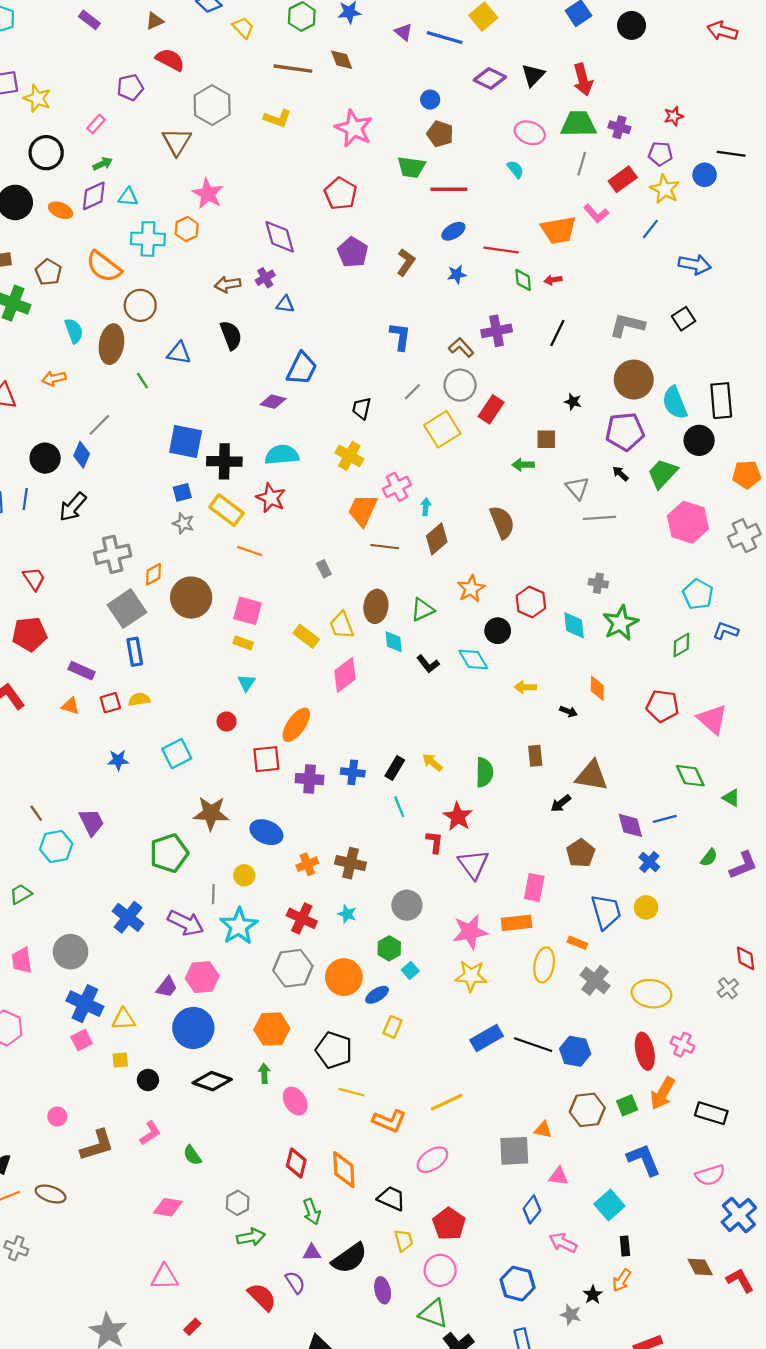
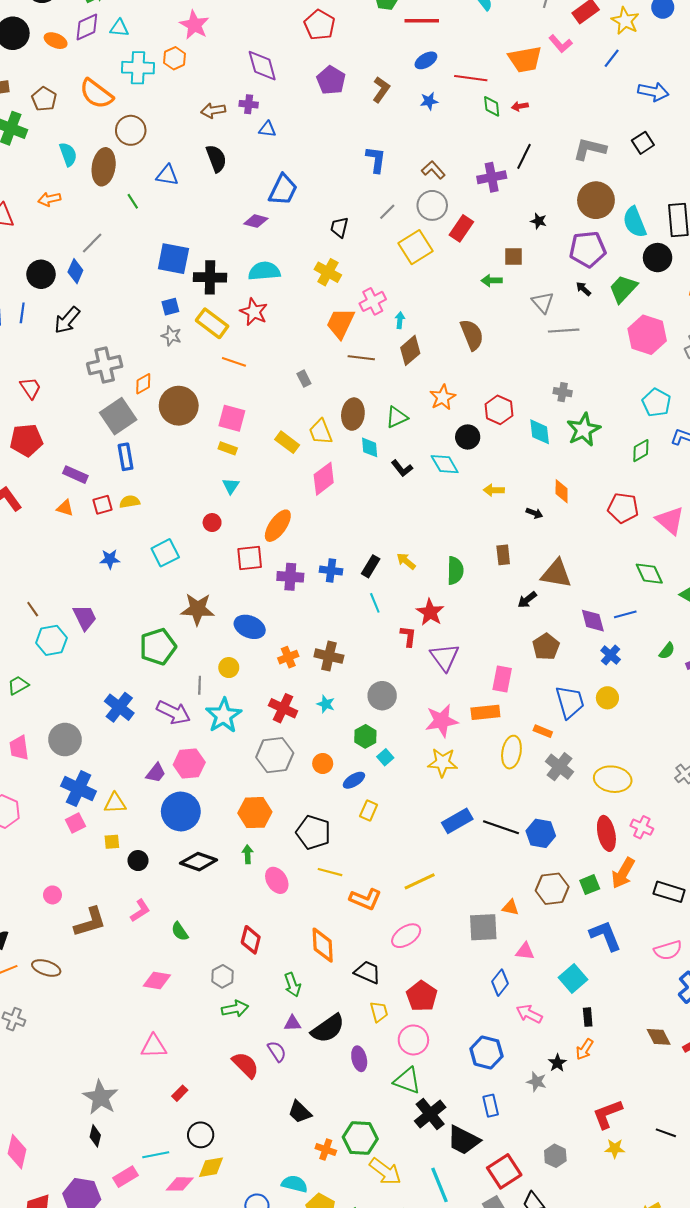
purple cross: (265, 278) -> (249, 104), turned 36
purple cross: (497, 331) -> (492, 177), moved
orange circle: (344, 977) -> (323, 764), size x0.6
red diamond: (296, 1163) -> (251, 940), moved

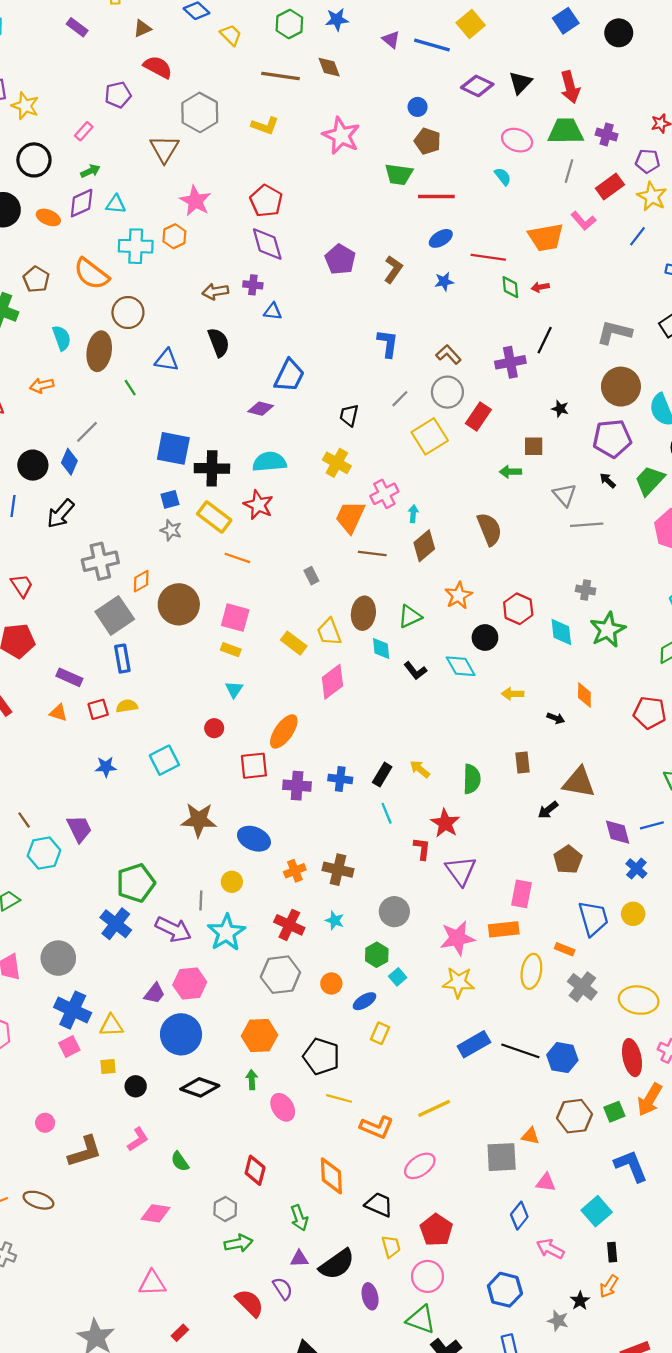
red pentagon: (320, 25) -> (266, 201), moved
green pentagon: (158, 647) -> (136, 883), moved

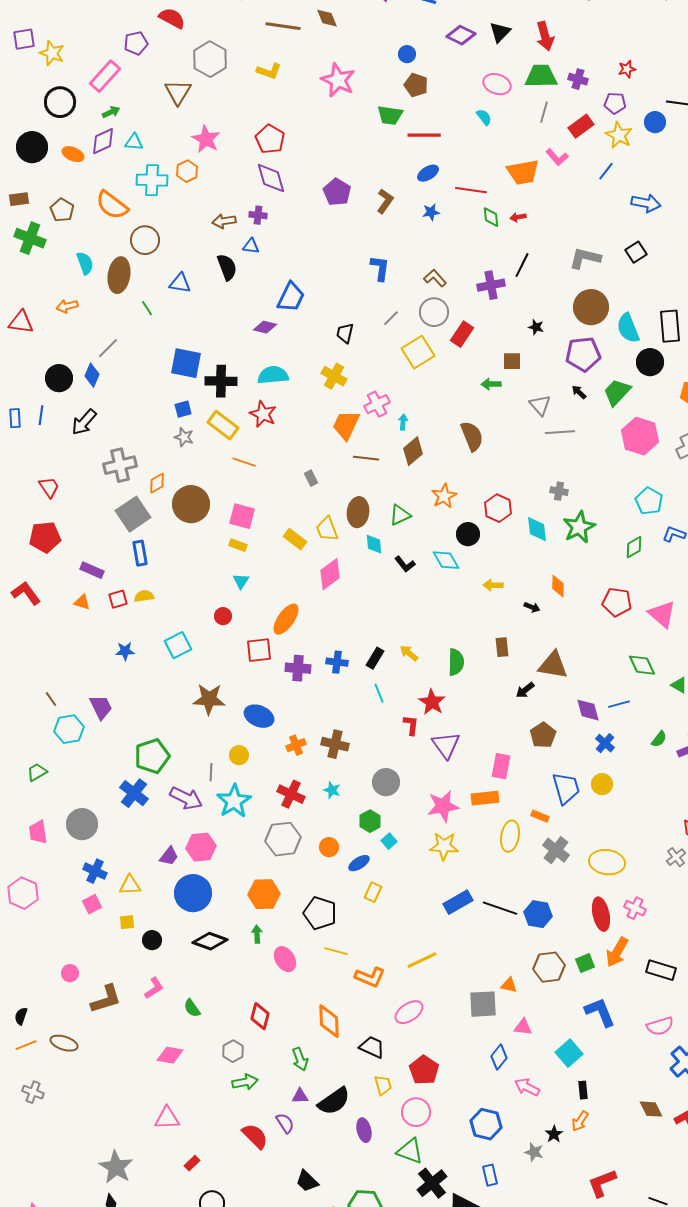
pink rectangle: (84, 131) -> (105, 76), size x1.8
blue triangle: (273, 311) -> (251, 246), moved
blue cross: (73, 1010) -> (95, 871), size x0.7

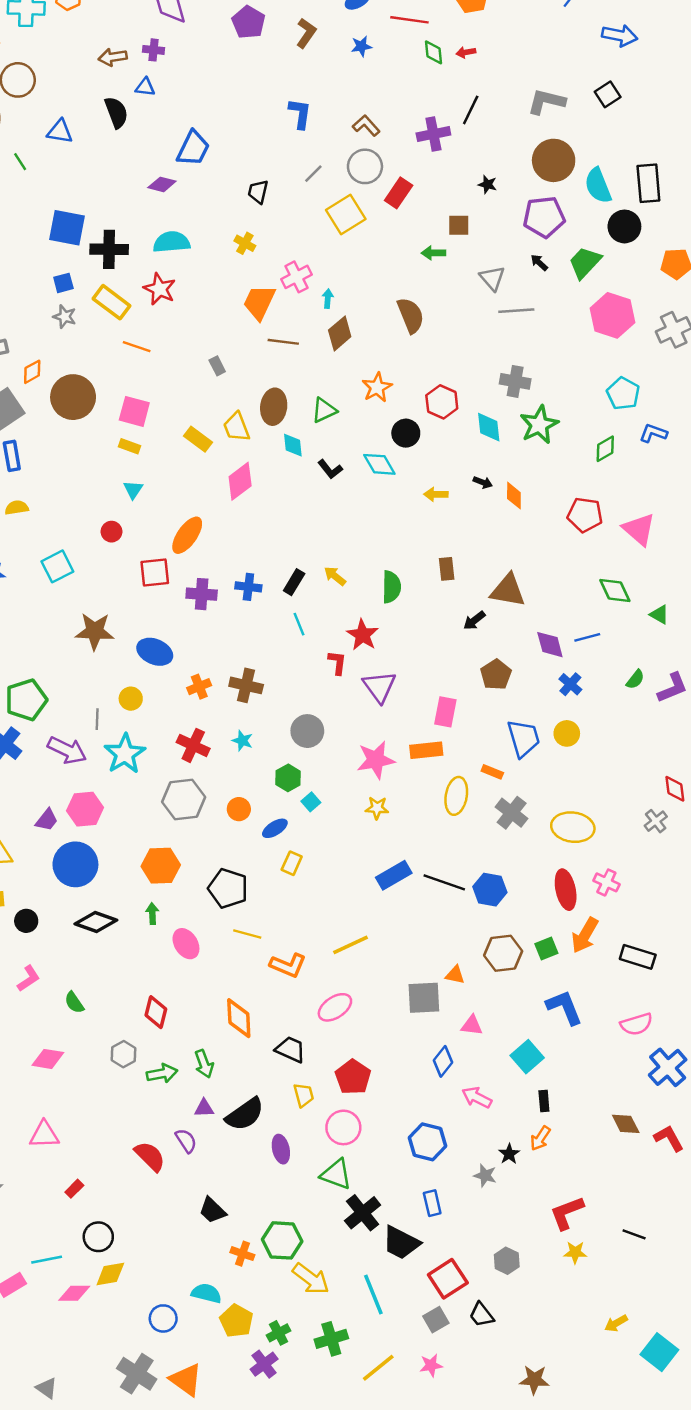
yellow cross: (334, 376) -> (245, 243), size x0.7
gray cross: (559, 491) -> (515, 381), size x1.4
black arrow: (532, 607) -> (483, 482), moved
yellow star: (444, 846) -> (377, 808), size x0.7
green arrow: (245, 1082) -> (162, 1073), moved

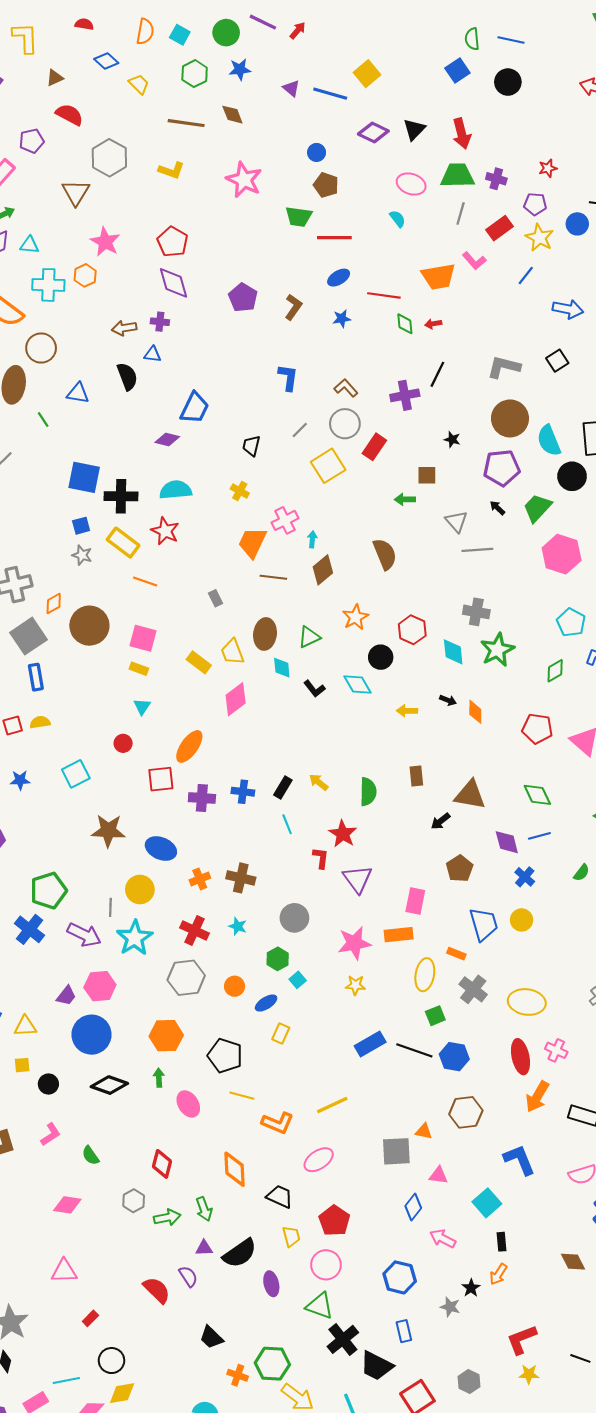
green diamond: (615, 590) -> (537, 795), moved
yellow circle: (131, 699) -> (140, 889), size x1.4
green square: (546, 948) -> (435, 1016), moved

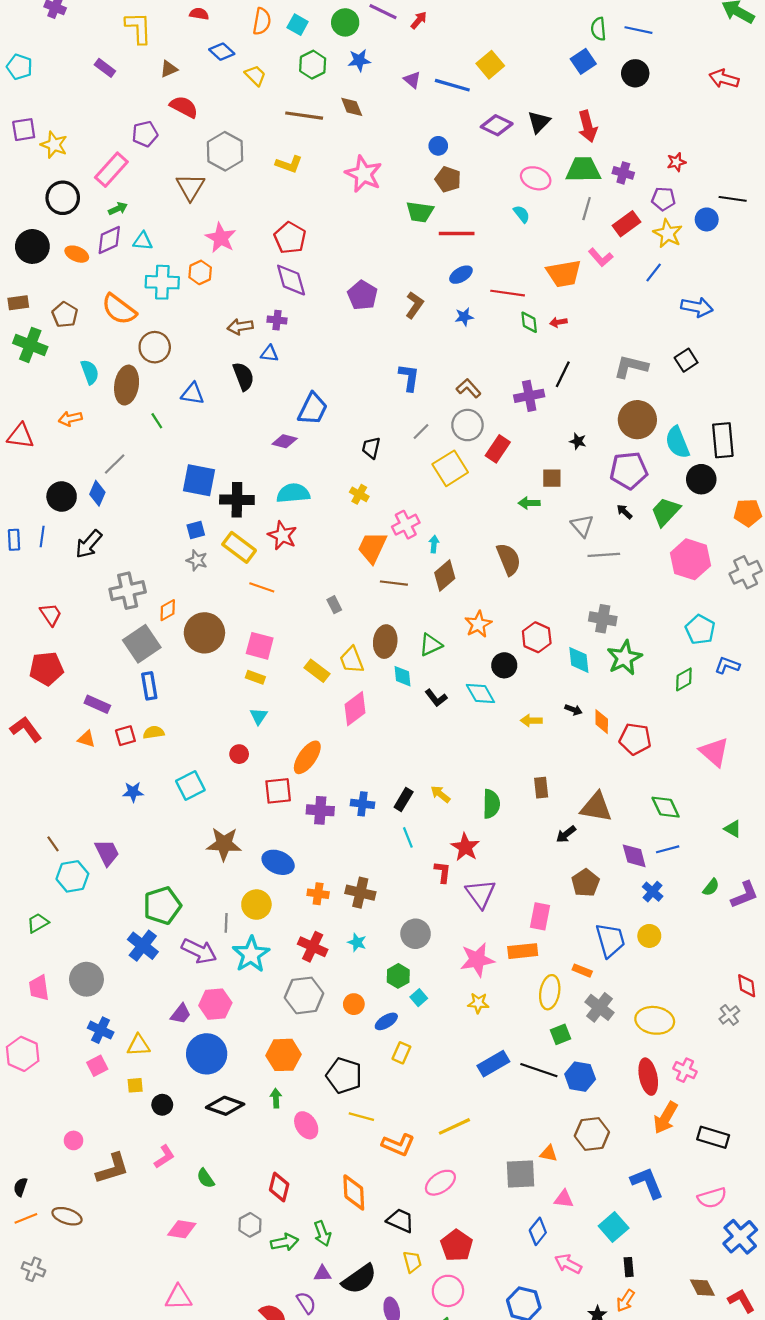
red pentagon: (537, 729) -> (635, 739), moved
orange cross: (200, 879) -> (318, 894), turned 30

